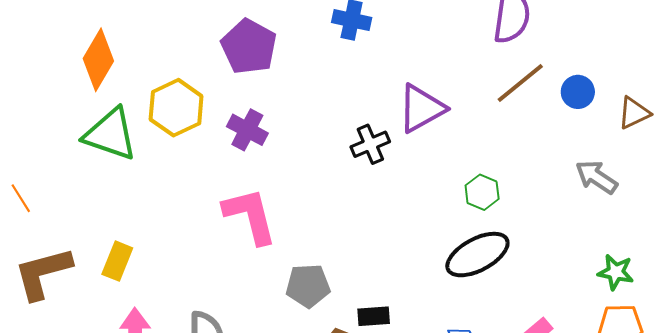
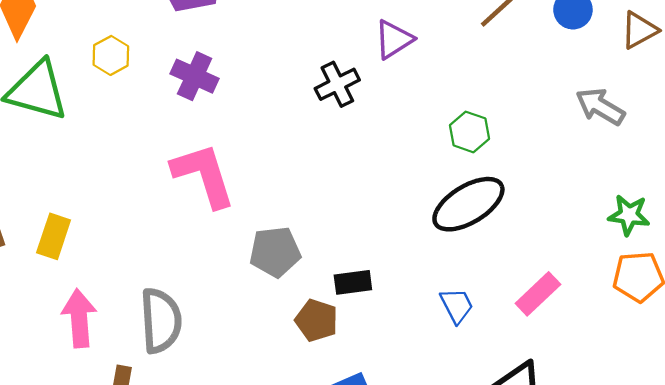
yellow hexagon: (176, 108) -> (111, 55), size x0.6
purple triangle: (421, 108) -> (394, 39), size x0.7

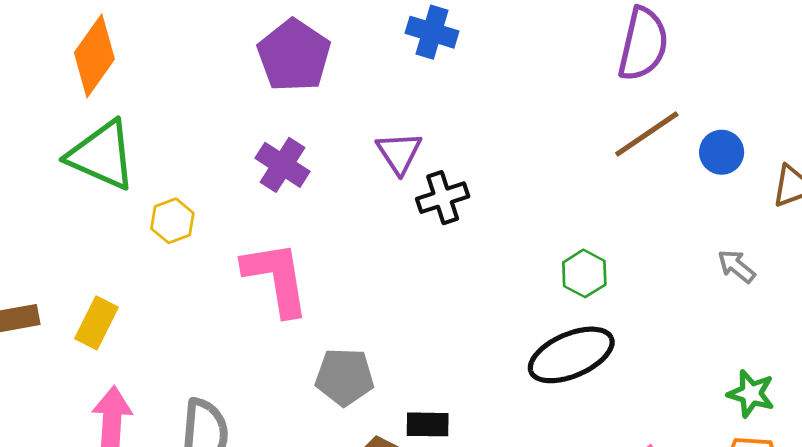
purple triangle: (394, 39) -> (399, 153), moved, turned -39
yellow hexagon: (111, 55) -> (172, 221), moved
gray arrow: (600, 107) -> (736, 266), size x0.7

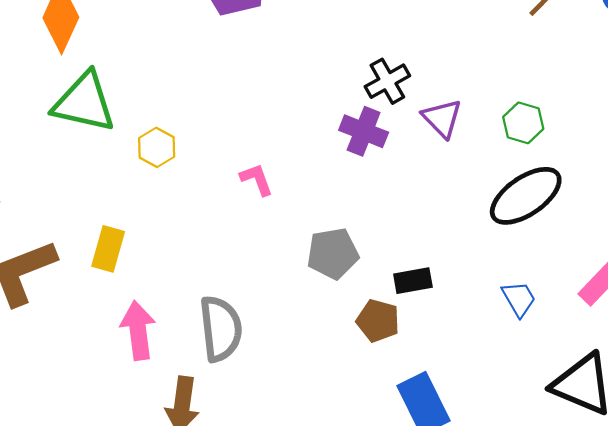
purple triangle: (399, 153) -> (442, 118), moved
purple cross: (283, 165) -> (364, 131), moved
pink L-shape: (276, 278) -> (257, 180), size x0.5

